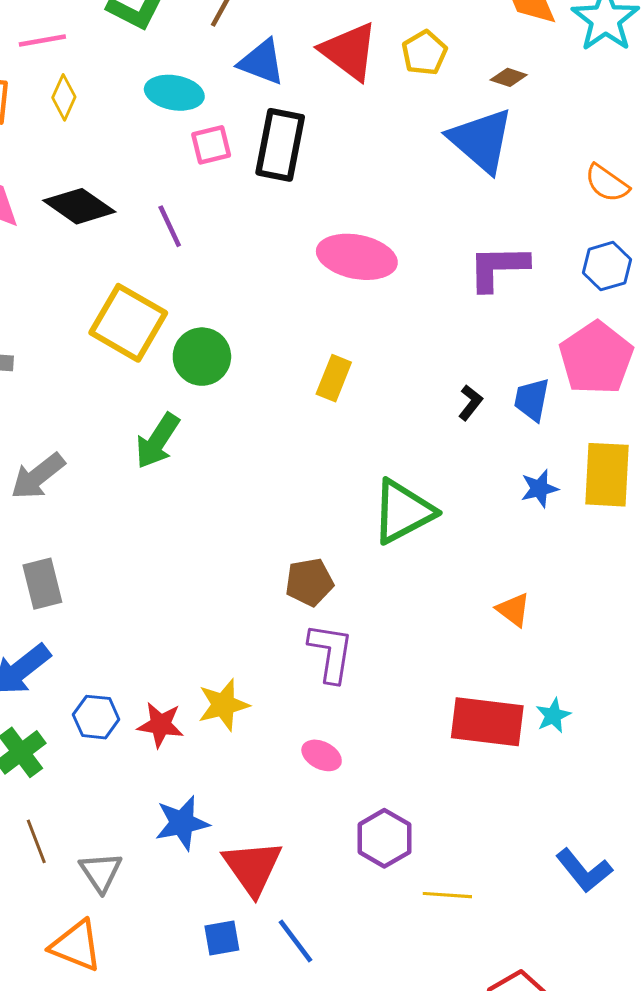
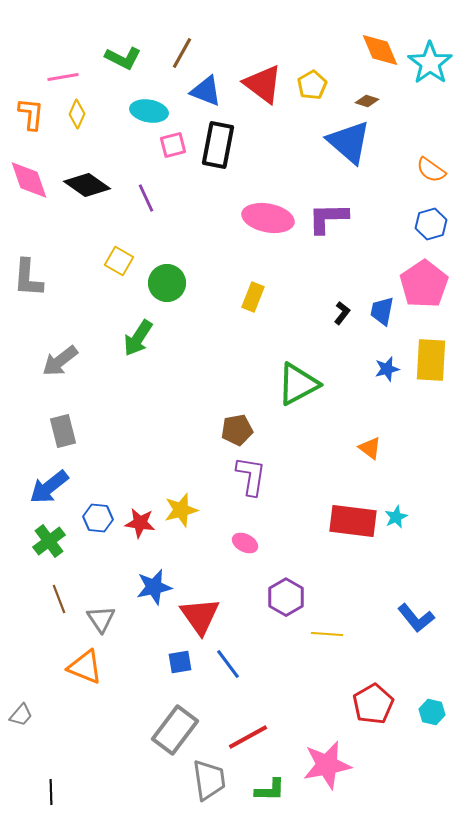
purple L-shape: (498, 268) -> (328, 218), moved
yellow square: (128, 323) -> (119, 261), size x0.6

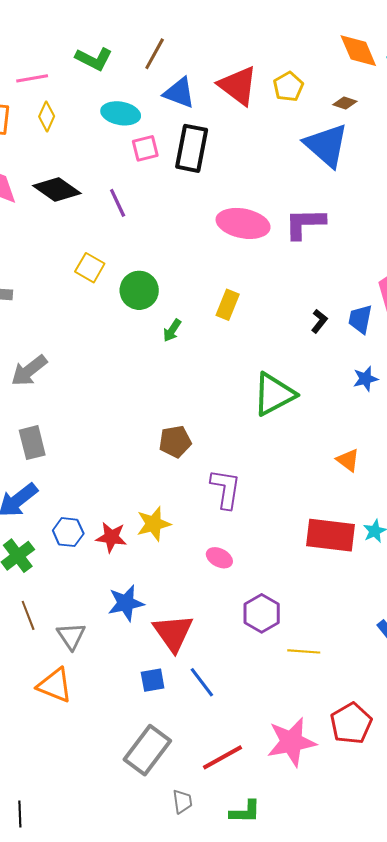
green arrow: (138, 338) -> (172, 330), moved, size x0.6
brown pentagon: (237, 430) -> (175, 442), moved
pink star: (327, 765) -> (291, 742), moved
gray trapezoid: (209, 780) -> (182, 802), size x0.6

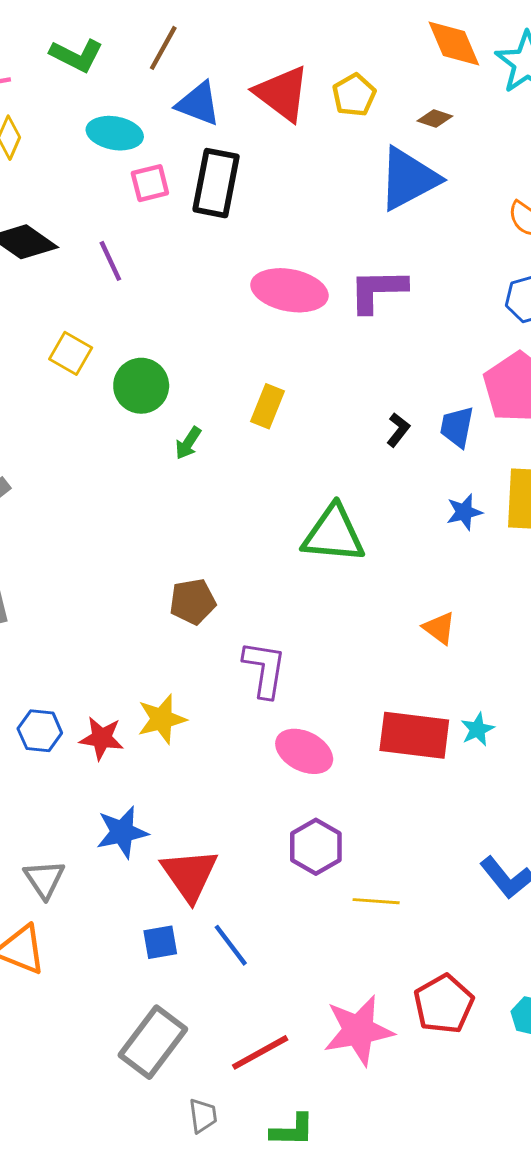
blue triangle: (326, 145) -> (408, 179), turned 51
green triangle: (274, 394) -> (334, 534), turned 33
pink ellipse: (219, 558) -> (304, 751), moved, size x1.5

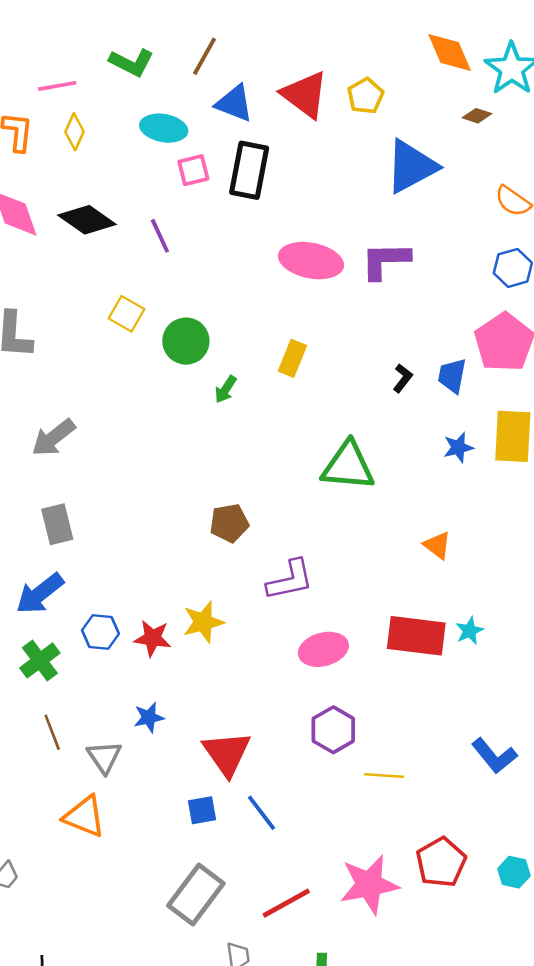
brown diamond: (435, 118) -> (477, 116), moved
purple L-shape: (265, 669) -> (290, 580), turned 69
pink ellipse: (304, 751) -> (323, 649), turned -42
blue star: (122, 832) -> (149, 717), moved, size x0.7

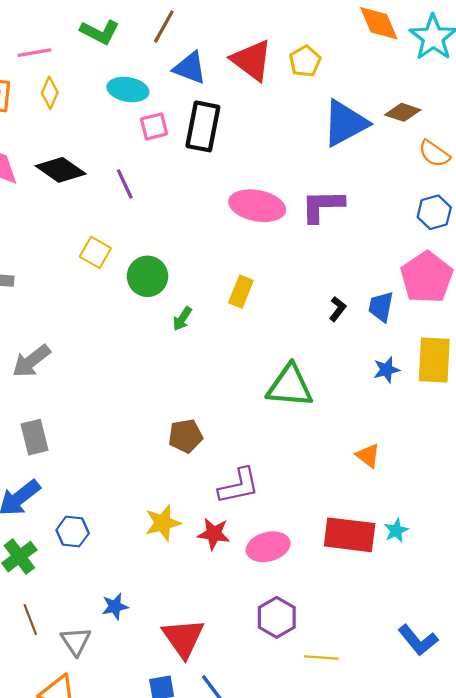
brown diamond: (477, 116) -> (403, 112), moved, size x1.4
red star: (153, 638) -> (214, 534), moved

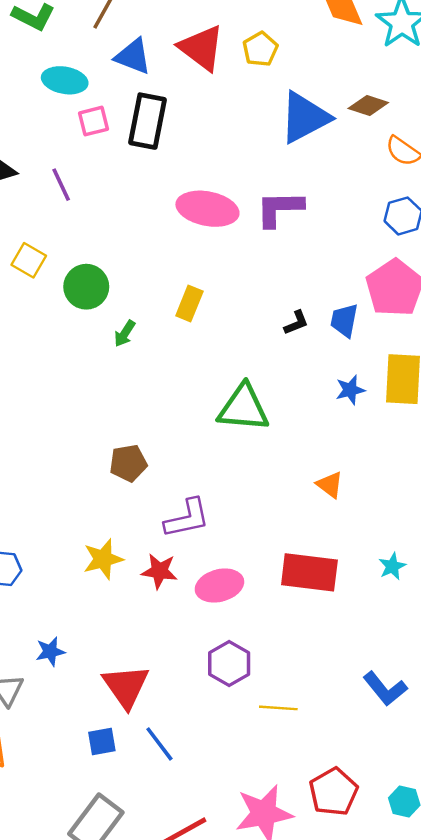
black L-shape: (338, 309) -> (296, 323), turned 30
cyan star: (396, 530) -> (392, 566), moved

